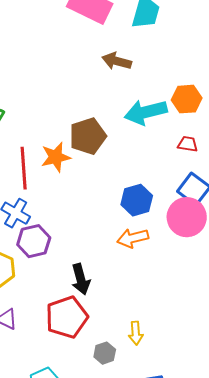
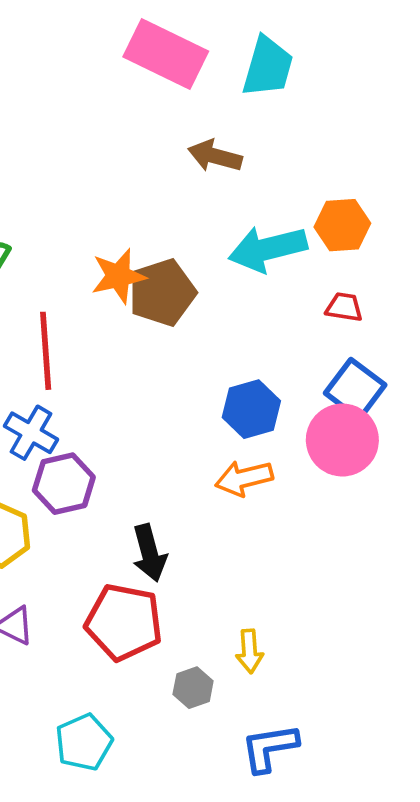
orange star: (56, 157) -> (118, 276), moved
red pentagon: (67, 317) -> (124, 622), turned 30

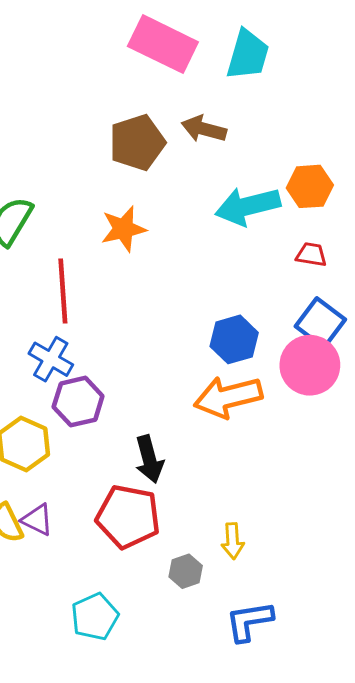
brown pentagon: (162, 293) -> (137, 143), moved
orange arrow: (244, 478) -> (228, 397), size x1.4

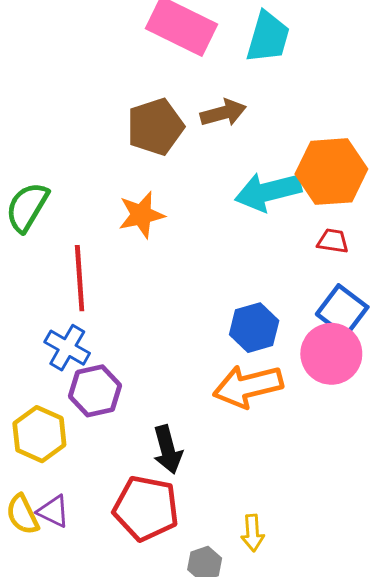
brown arrow: (204, 129) -> (223, 113), turned 150
orange hexagon: (310, 186) -> (331, 172), size x1.5

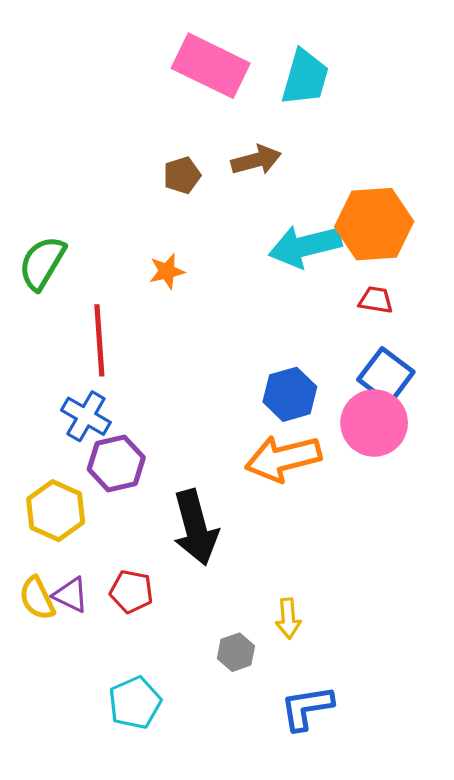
brown pentagon: (155, 127) -> (182, 175), size x0.6
orange star: (141, 215) -> (167, 271), size x0.7
black arrow: (168, 450) -> (195, 527), size x1.4
red pentagon: (146, 508) -> (131, 591), moved, size x0.6

